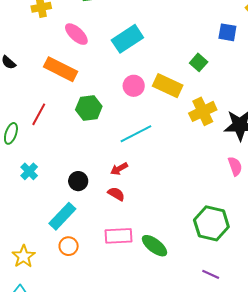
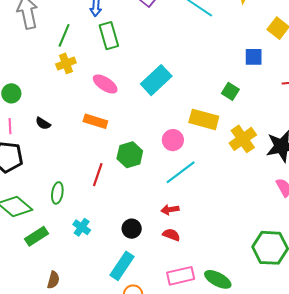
orange rectangle: (61, 69) -> (95, 121), size x0.7
pink circle: (134, 86) -> (173, 140), moved
red line: (39, 114) -> (98, 175), moved
red arrow: (119, 169) -> (170, 210), turned 30

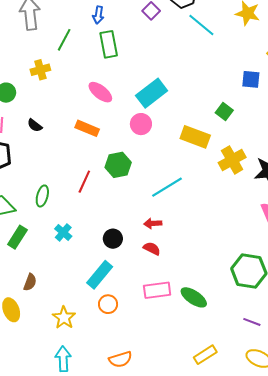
yellow cross: (66, 63) -> (40, 70), moved
pink circle: (173, 140) -> (141, 124), moved
green rectangle: (37, 236) -> (17, 237), turned -30

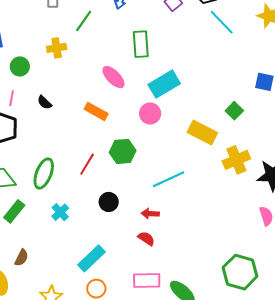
green rectangle: (109, 44) -> (141, 44), moved
green ellipse: (42, 196) -> (44, 173), size x1.4
black circle: (113, 239) -> (109, 202), moved

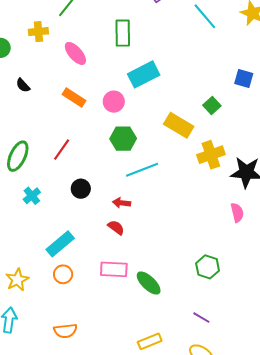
pink ellipse: (113, 77) -> (75, 53), moved
pink circle: (150, 114) -> (114, 102), moved
green hexagon: (123, 151) -> (123, 139), moved
green hexagon: (240, 272) -> (208, 267), size x0.7

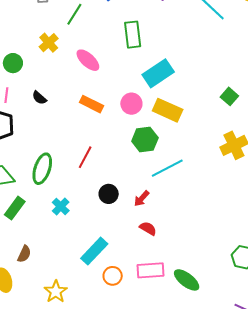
yellow cross: (38, 32) -> (49, 43), turned -30
yellow rectangle: (179, 125) -> (168, 110), moved
red arrow: (122, 203) -> (142, 198), moved, turned -48
orange circle: (63, 274) -> (113, 276), moved

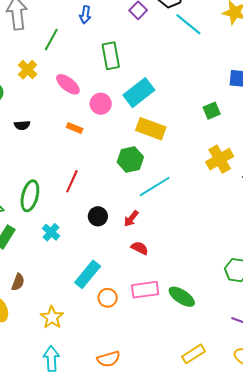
green square: (229, 96) -> (212, 111), turned 30
black semicircle: (39, 98) -> (22, 125), turned -42
orange rectangle: (91, 104) -> (75, 128), size x0.7
pink circle: (131, 104) -> (101, 104), moved

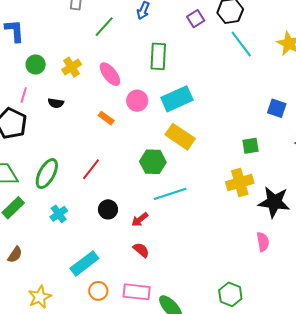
yellow cross: (28, 70) -> (72, 67), moved
green square: (212, 111) -> (251, 146), moved

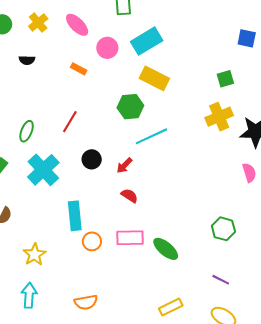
green ellipse: (47, 174) -> (27, 131), size x0.7
cyan cross: (59, 214) -> (43, 170), size x1.8
cyan rectangle: (84, 263) -> (75, 216), turned -52

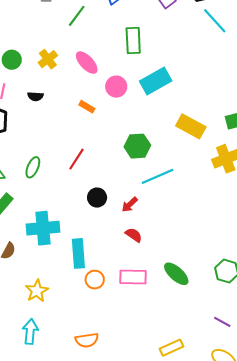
yellow rectangle: (154, 78) -> (191, 126), moved
cyan cross: (43, 170) -> (43, 228), moved, turned 36
green ellipse: (166, 249) -> (176, 274), moved

